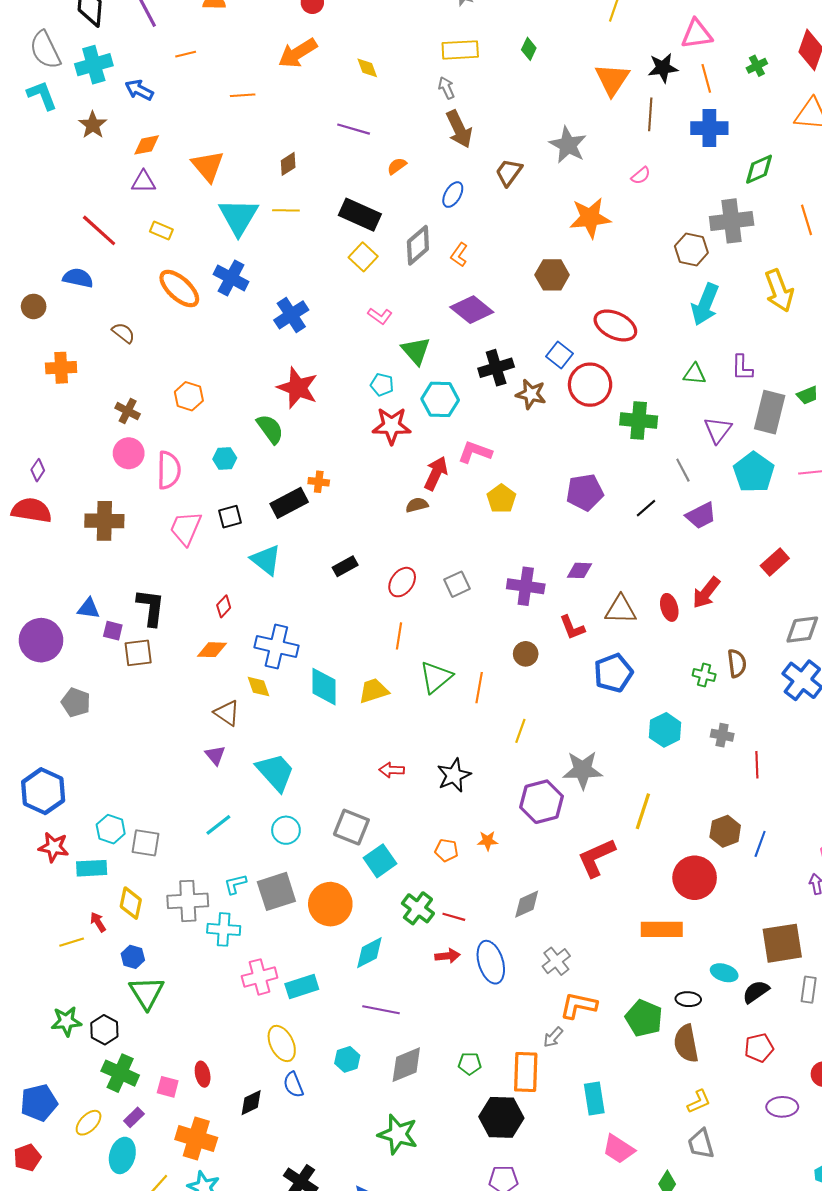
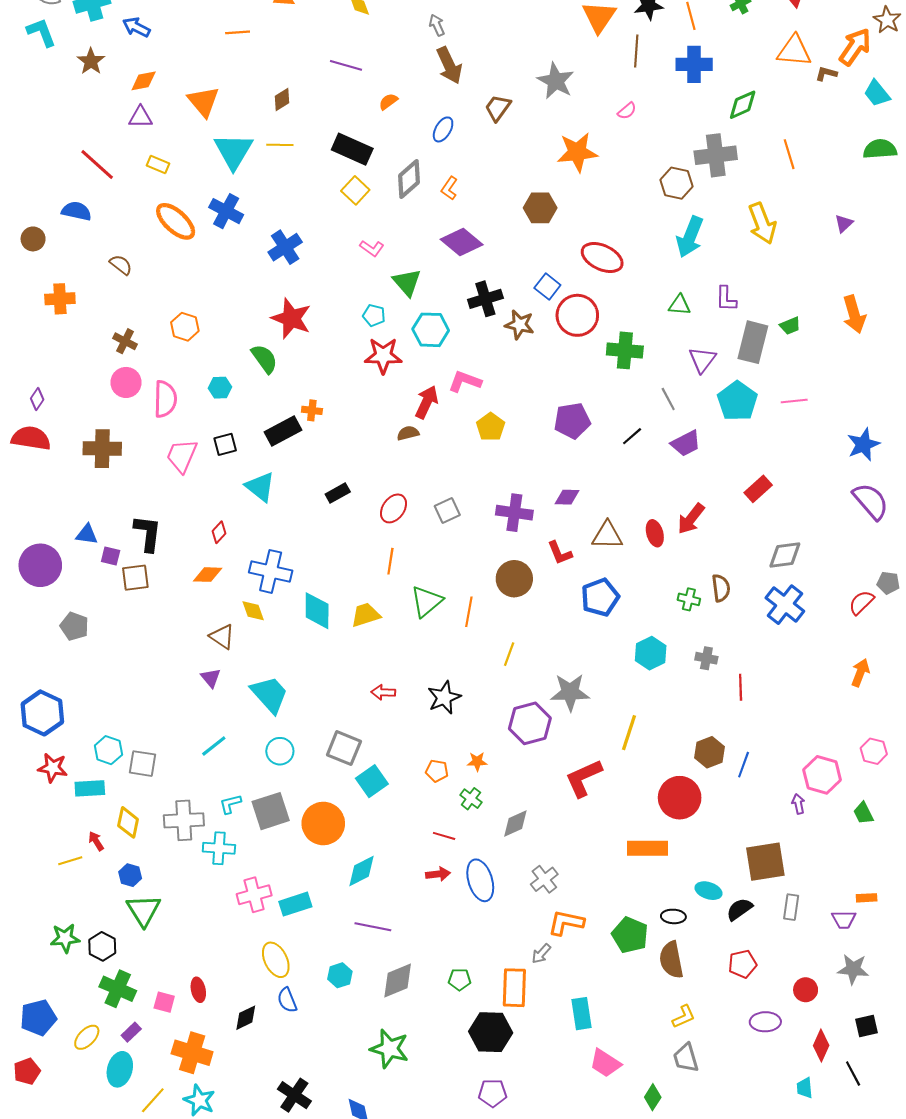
brown circle: (526, 654) -> (514, 579), size x1.5
green cross: (418, 908) -> (471, 799), moved, size x0.7

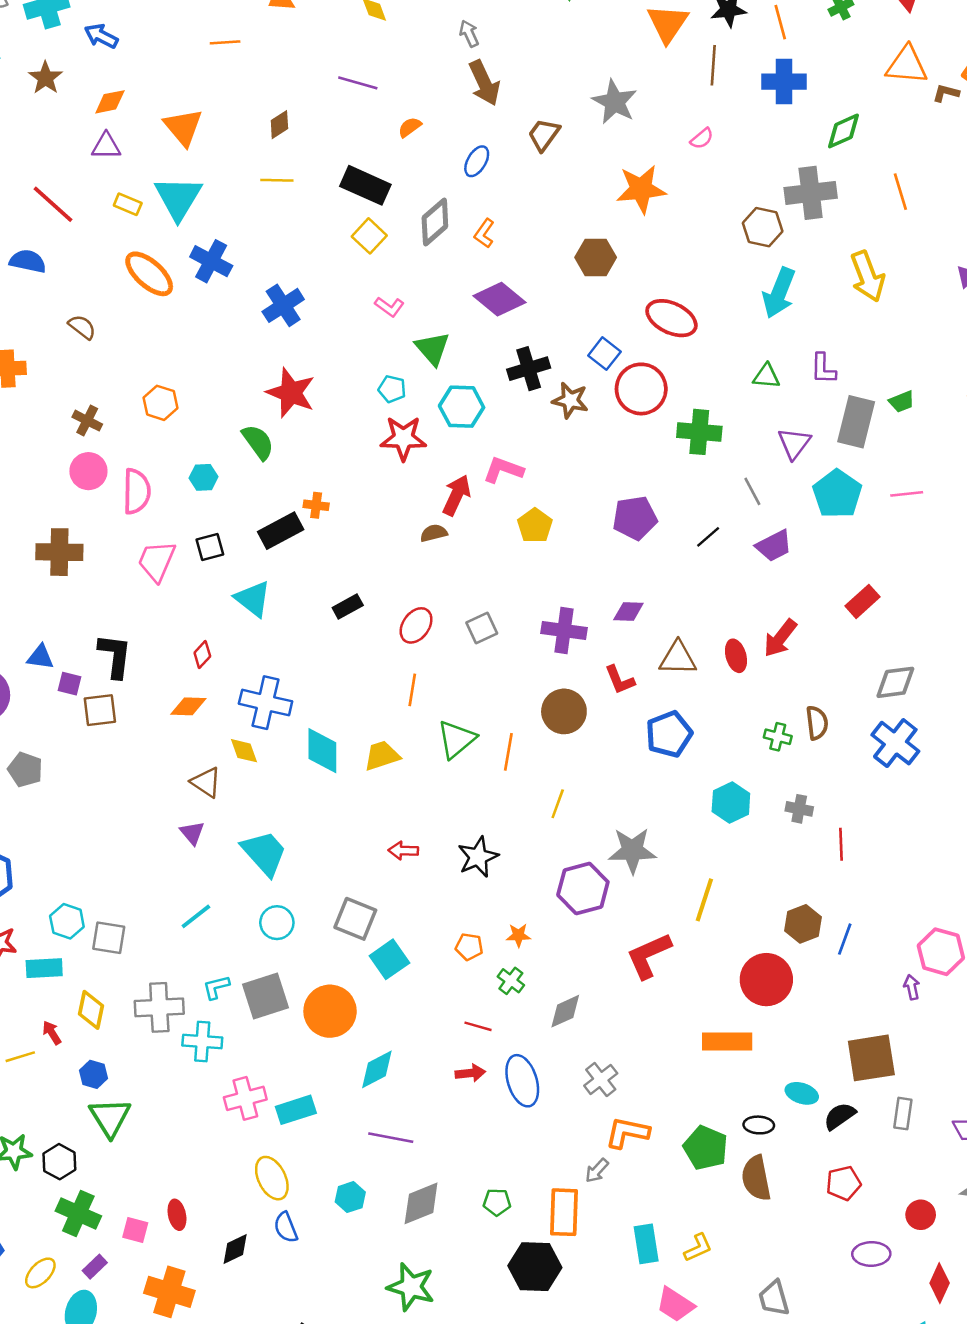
cyan triangle: (233, 151) -> (178, 198), moved
yellow L-shape: (684, 1017) -> (698, 1248), moved

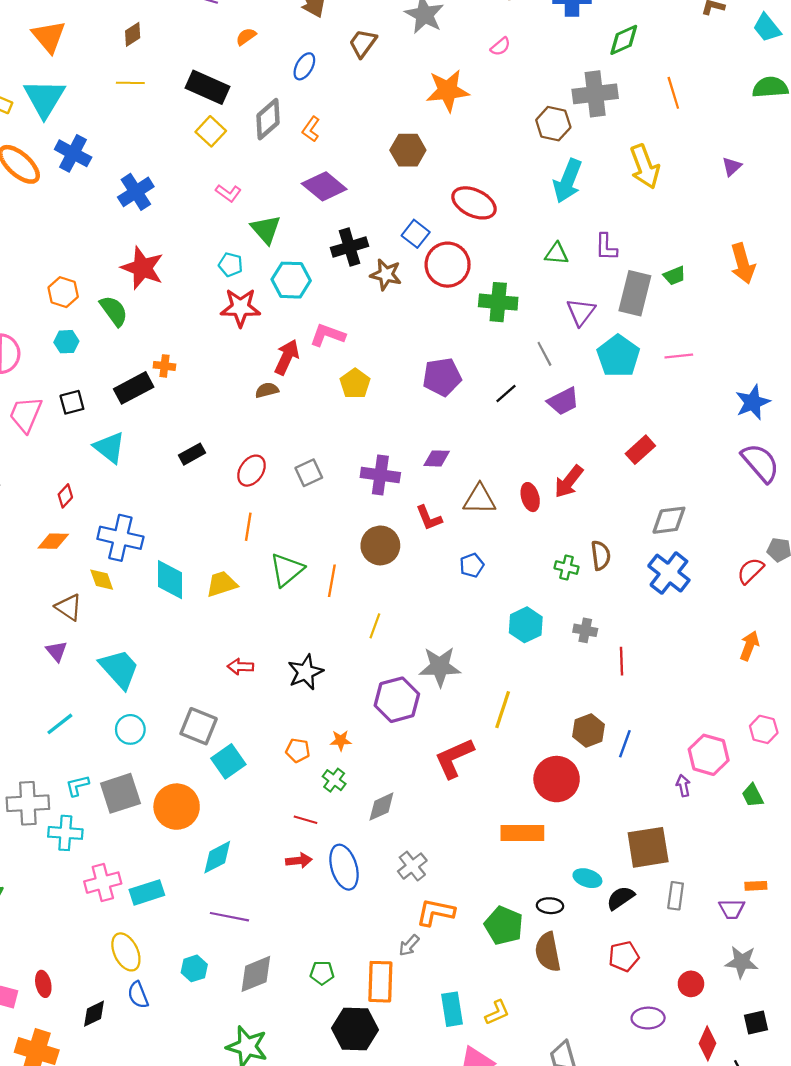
orange hexagon: (161, 403) -> (63, 292), moved
blue pentagon: (669, 734) -> (472, 565), size x0.6

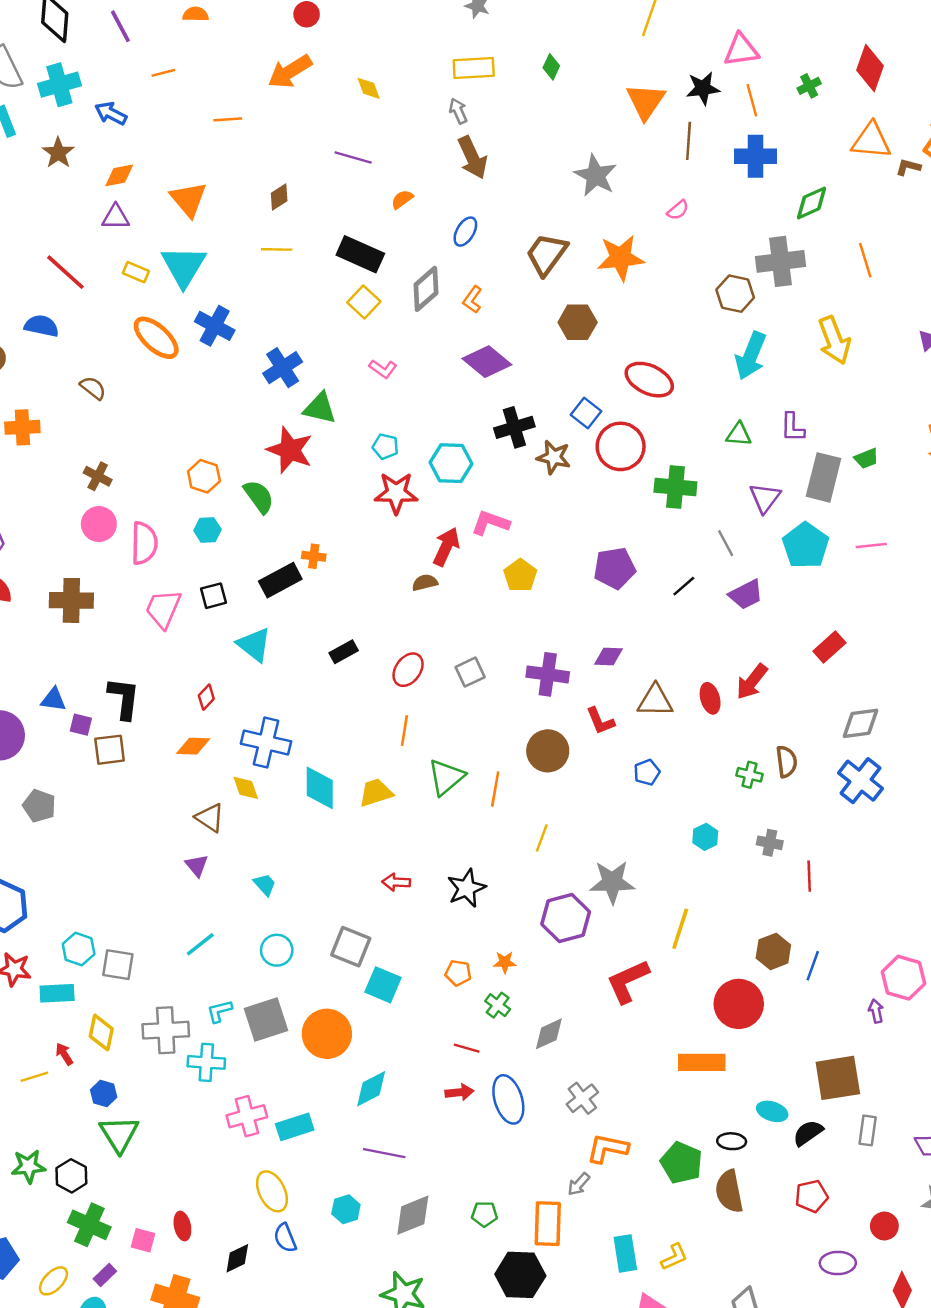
brown trapezoid: (363, 43) -> (547, 254), moved, size x1.4
green triangle: (266, 229) -> (320, 408), moved, turned -36
cyan hexagon: (526, 625) -> (705, 837), size x0.7
cyan trapezoid: (119, 669) -> (265, 885), size x0.5
cyan square: (228, 761) -> (383, 985), turned -32

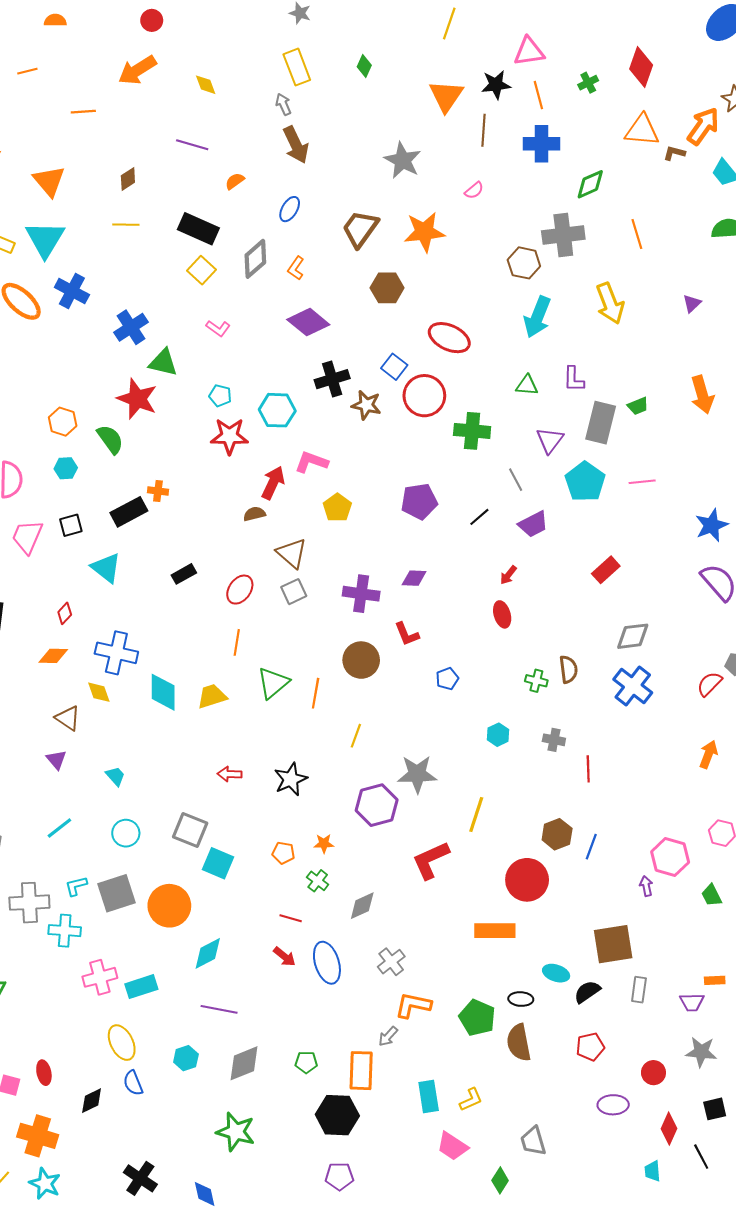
yellow rectangle: (474, 68) -> (297, 67), turned 72
red arrow: (752, 682) -> (508, 575), moved, size x0.6
brown triangle: (655, 701) -> (292, 553), moved, turned 40
red arrow: (459, 1092) -> (284, 957), turned 45

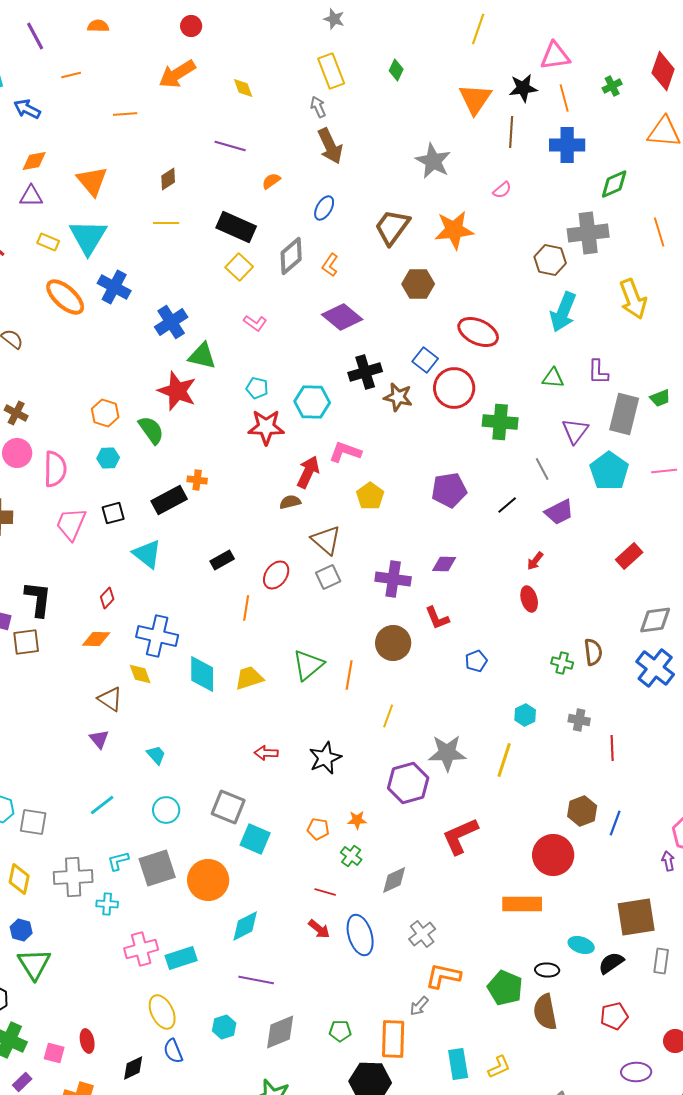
orange line: (237, 642) -> (246, 608), moved
yellow line: (476, 814) -> (504, 760), moved
cyan cross: (65, 931) -> (107, 904), size x0.7

